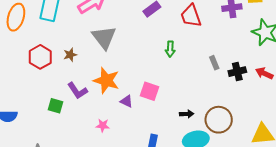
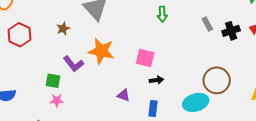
red hexagon: (40, 57) -> (19, 35), moved
purple triangle: (127, 101) -> (124, 95), moved
black arrow: (187, 114) -> (156, 80), moved
pink star: (103, 125) -> (57, 101), moved

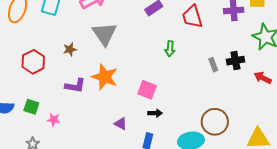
black cross: (231, 31) -> (235, 61), moved
red hexagon: (19, 35) -> (33, 62), moved
purple L-shape: (73, 64) -> (75, 86), turned -50
green square: (53, 81) -> (31, 107), moved

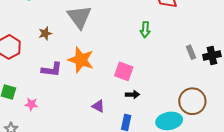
black cross: (235, 61) -> (212, 55), moved
gray rectangle: (213, 65) -> (191, 52), moved

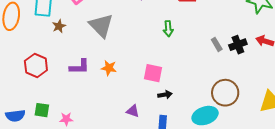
brown star: (45, 33) -> (59, 26), moved
orange star: (81, 60) -> (109, 68), size x0.6
purple L-shape: (52, 70) -> (79, 67), moved

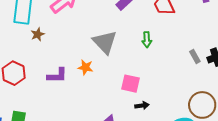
gray triangle: (101, 26) -> (105, 42), moved
orange star: (109, 68) -> (85, 67), moved

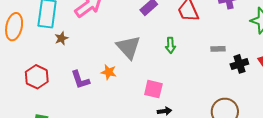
gray rectangle: (195, 56) -> (218, 49), moved, turned -64
purple L-shape: (57, 75) -> (80, 80), turned 70

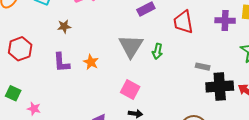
brown star: (61, 38) -> (64, 26), moved
gray triangle: (128, 47) -> (131, 46), moved
black cross: (239, 64) -> (220, 86), size x1.5

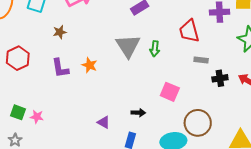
red trapezoid: (183, 22) -> (189, 31), moved
black cross: (220, 86) -> (220, 78), size x0.6
pink square: (130, 89) -> (170, 92), moved
green square: (13, 93) -> (18, 112), moved

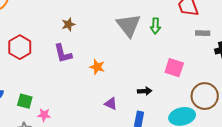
brown star: (60, 32) -> (68, 24), moved
orange star: (89, 65) -> (97, 67), moved
pink star: (37, 117) -> (44, 115), moved

